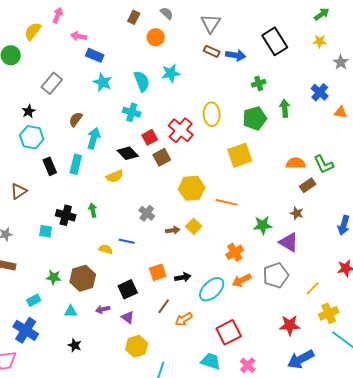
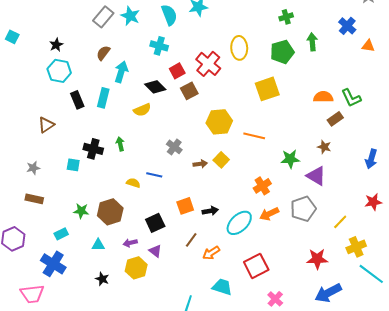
gray rectangle: (52, 83) -> (103, 17), moved
yellow hexagon: (137, 346) -> (136, 268), moved
cyan trapezoid: (211, 361) -> (222, 287), moved

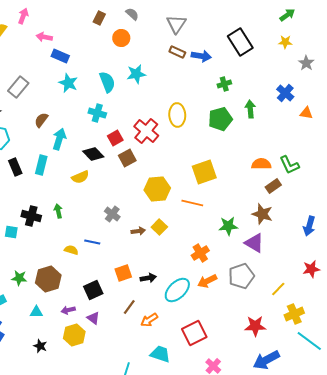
gray rectangle: (103, 17) -> (18, 87), moved
yellow square: (267, 89) -> (204, 172), moved
brown star: (324, 147) -> (262, 214), size x1.5

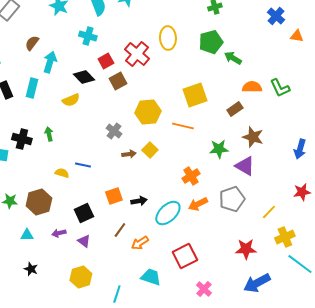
green arrow: (250, 109) -> (233, 58), moved, turned -54
brown rectangle: (273, 186) -> (235, 109), moved
gray cross: (112, 214) -> (114, 131), moved
yellow hexagon: (74, 335) -> (81, 277), moved

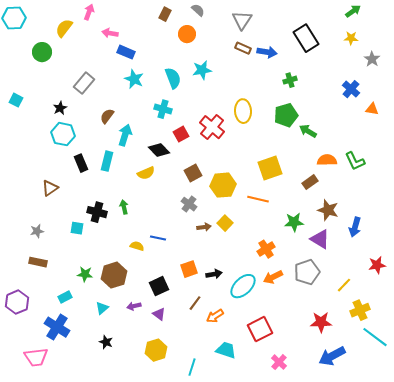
brown square: (118, 81) -> (193, 173), moved
blue arrow: (300, 149) -> (355, 227), moved
cyan triangle: (27, 235) -> (102, 308), turned -40

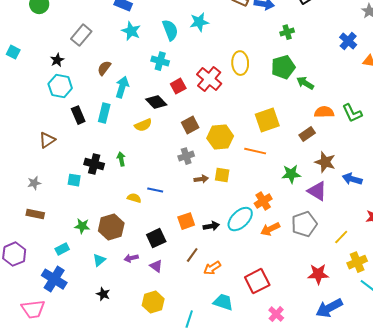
gray cross: (189, 204) -> (186, 156), turned 35
yellow square: (225, 223) -> (222, 175), turned -35
blue arrow: (355, 227) -> (352, 179), turned 90
cyan ellipse: (243, 286) -> (240, 219), moved

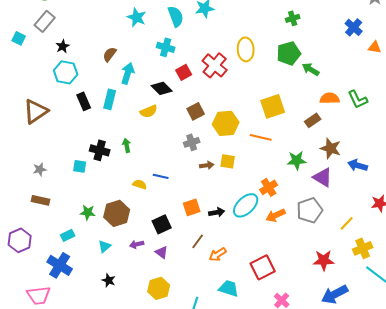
gray rectangle: (81, 35) -> (45, 21), moved
brown triangle: (47, 140) -> (36, 111), moved, size x1.5

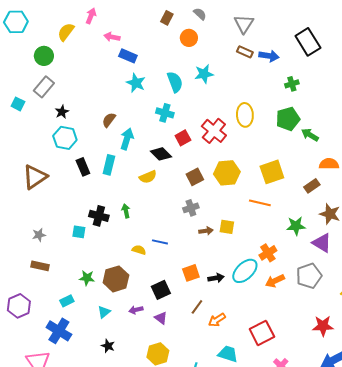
yellow hexagon: (226, 123) -> (227, 173), moved

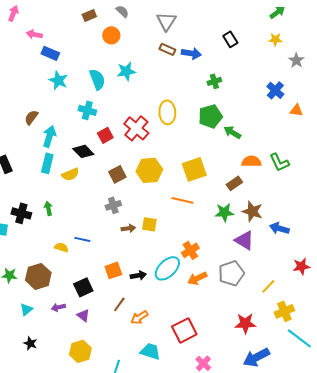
brown rectangle: (167, 18) -> (89, 15), turned 40
black rectangle: (308, 42) -> (230, 39), size x0.6
cyan rectangle: (109, 165) -> (47, 163), moved
green star: (296, 226) -> (224, 212), moved

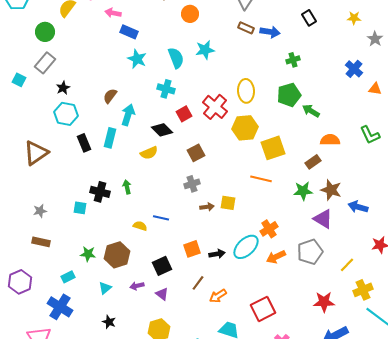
green L-shape: (279, 162) -> (370, 135), moved
cyan rectangle: (47, 163) -> (110, 138), moved
yellow hexagon: (149, 170) -> (245, 128), moved

